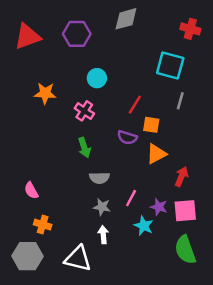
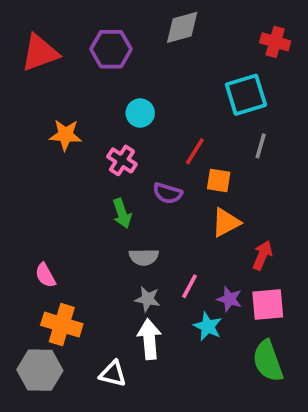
cyan square: (170, 65) -> (246, 95), turned -32
purple semicircle: (127, 137) -> (168, 193), moved
orange cross: (43, 225) -> (62, 325), size x1.5
white arrow: (103, 235) -> (149, 339), size x1.5
white triangle: (78, 259) -> (113, 374), size x0.7

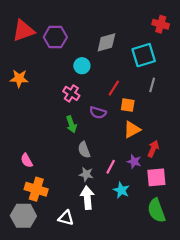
gray diamond: (182, 27) -> (106, 42), moved
purple hexagon: (111, 49) -> (55, 37), moved
orange star: (65, 135) -> (19, 79), moved
gray semicircle: (144, 257) -> (84, 150), turned 70
purple star: (230, 299) -> (134, 161), moved

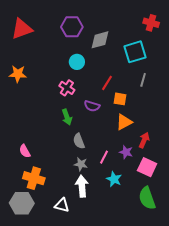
purple hexagon: (55, 37) -> (72, 27), moved
pink square: (156, 177) -> (147, 167), turned 30

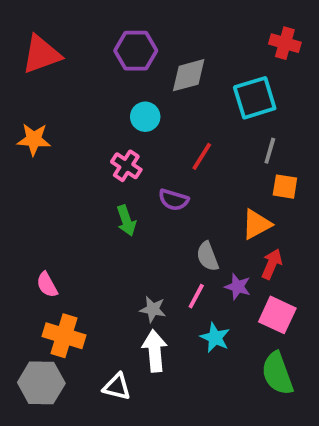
orange square: (120, 99) -> (285, 187), moved
orange triangle: (124, 122) -> (257, 224), moved
gray semicircle: (79, 141) -> (207, 256), moved

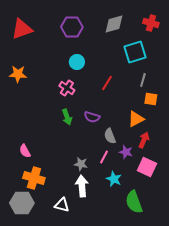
gray diamond: (189, 75) -> (114, 24), moved
purple semicircle: (174, 200) -> (92, 117), moved
green semicircle: (277, 373) -> (134, 202), moved

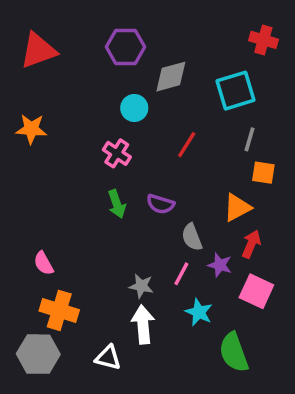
gray diamond: (114, 24) -> (171, 77), moved

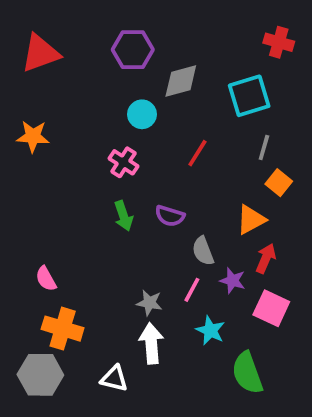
orange square: (263, 173) -> (279, 183), turned 30

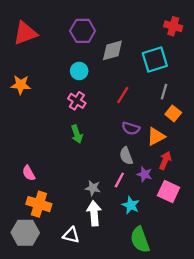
cyan circle: (142, 114) -> (79, 71), moved
purple semicircle: (170, 216) -> (131, 128), moved
green semicircle: (247, 373) -> (140, 240), moved

